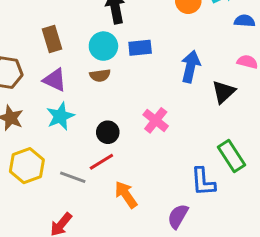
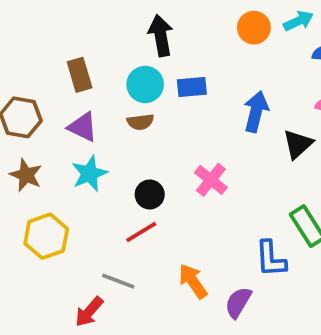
gray line: (73, 177) -> (118, 281), moved
orange arrow: (126, 195) -> (193, 281), moved

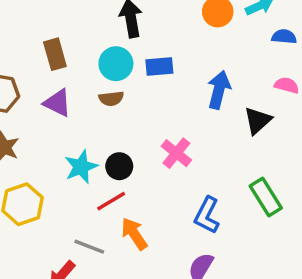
cyan star: (89, 174) -> (81, 167), moved
blue L-shape: (271, 259) -> (207, 215), moved, turned 30
orange arrow: (193, 281) -> (134, 234), moved

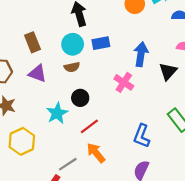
pink cross: (176, 153) -> (124, 82), moved
black circle: (119, 166) -> (80, 98), moved
red line: (111, 201) -> (89, 126), moved
gray line: (89, 247) -> (68, 164), turned -48

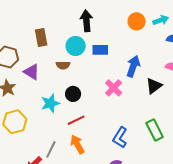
brown semicircle: (72, 67) -> (63, 65), moved
purple triangle: (37, 74) -> (32, 72), moved
gray line: (68, 164) -> (51, 149), turned -42

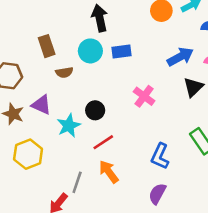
brown semicircle: (63, 65) -> (64, 72), moved
blue arrow: (133, 66) -> (180, 57), moved, turned 50
purple triangle: (32, 72) -> (41, 105), moved

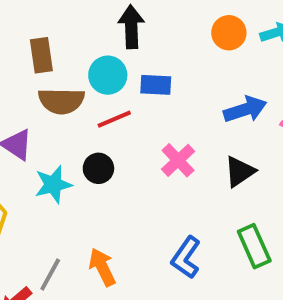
brown semicircle: (64, 72) -> (61, 101), size x1.6
black triangle: (193, 87) -> (240, 172), moved
red line: (103, 142) -> (114, 119), moved

